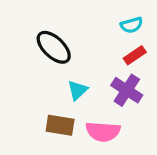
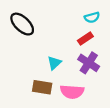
black ellipse: (54, 47) -> (22, 24), moved
red rectangle: (135, 55) -> (85, 38), moved

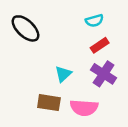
cyan semicircle: (92, 17) -> (94, 21), moved

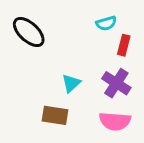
red rectangle: (100, 45) -> (124, 45), moved, turned -42
pink semicircle: (84, 108) -> (115, 121), moved

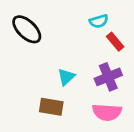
red rectangle: (124, 45) -> (115, 42), turned -54
purple cross: (116, 83) -> (108, 77), turned 35

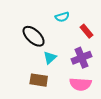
cyan semicircle: (99, 21) -> (62, 17), moved
black ellipse: (27, 29) -> (34, 36), moved

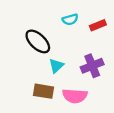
red rectangle: (87, 31) -> (98, 25), moved, turned -72
pink semicircle: (80, 84) -> (75, 96), moved

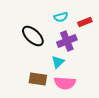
cyan triangle: (56, 66) -> (58, 62), moved
purple cross: (92, 66) -> (67, 41), moved

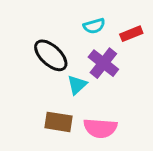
purple cross: (67, 41) -> (103, 63), turned -30
cyan triangle: (58, 62) -> (77, 85), moved

